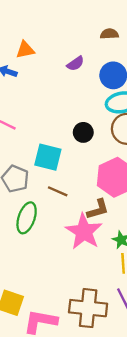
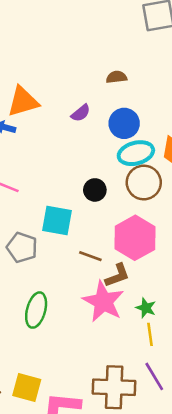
orange triangle: (25, 50) -> (23, 101), size x1.5
brown line: (58, 191) -> (90, 256), moved
green ellipse: (27, 218) -> (36, 310), moved

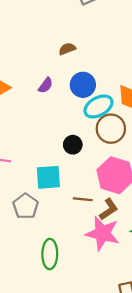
gray pentagon: (22, 247) -> (26, 206), turned 30

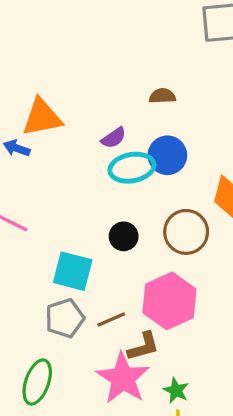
cyan ellipse: (98, 106) -> (132, 168), moved
brown line: (83, 199) -> (111, 319), turned -48
gray pentagon: (26, 206) -> (65, 318), moved

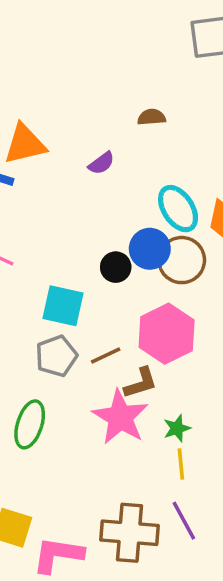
blue circle: (167, 155) -> (150, 249), moved
cyan ellipse: (132, 168) -> (178, 209), moved, turned 69
green star: (176, 390) -> (177, 428), turned 30

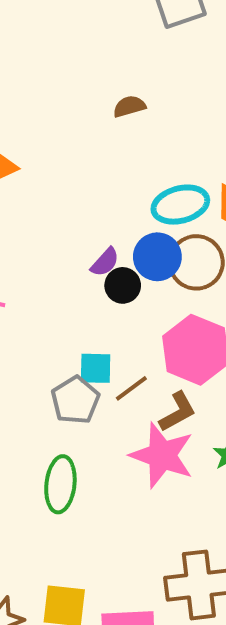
purple semicircle: (101, 163) -> (105, 262), moved
cyan ellipse: (178, 209) -> (180, 205), turned -60
cyan square: (63, 306) -> (96, 368), moved, size x0.7

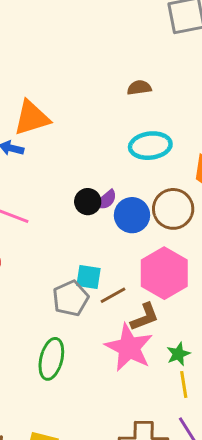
cyan ellipse: (180, 205) -> (150, 146), moved
blue circle: (157, 257) -> (132, 215), moved
black circle: (123, 285) -> (88, 202), moved

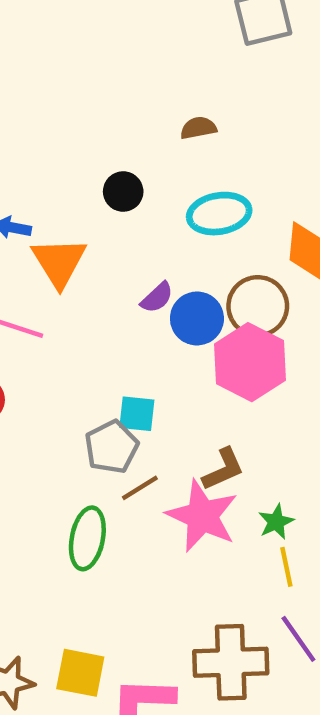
orange triangle: (32, 118) -> (59, 262), moved, turned -42
black circle: (88, 202) -> (123, 192), moved
pink hexagon: (164, 273) -> (250, 362), moved
brown line: (113, 295) -> (140, 488), moved

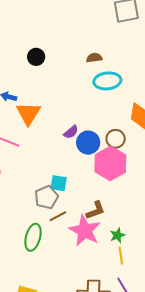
black circle: (123, 192) -> (36, 57), moved
cyan ellipse: (219, 214) -> (107, 81), moved
brown circle: (258, 306) -> (116, 139), size x0.7

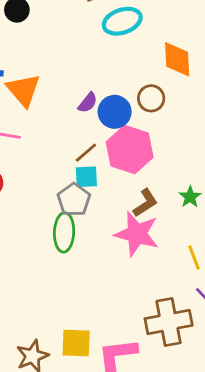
pink hexagon: (110, 163) -> (130, 150), moved
brown line: (58, 216) -> (86, 153), moved
green star: (117, 235) -> (190, 197), moved
green ellipse: (33, 237) -> (64, 232), moved

